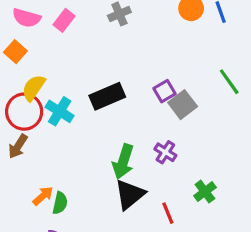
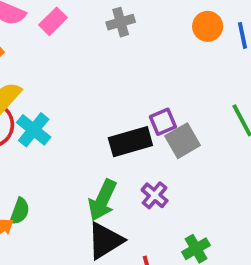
black rectangle: (107, 96) -> (130, 142), moved
green semicircle: (60, 203) -> (20, 211), moved

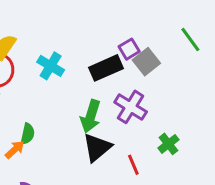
cyan cross: (34, 130) -> (51, 66), moved
purple cross: (155, 195) -> (131, 107), size x1.5

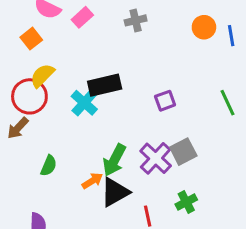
gray square: (146, 62) -> (183, 152), moved
black rectangle: (106, 68) -> (105, 85), moved
orange arrow: (15, 150) -> (92, 181), moved

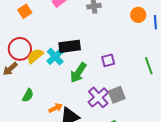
yellow semicircle: (42, 75) -> (35, 56), moved
green arrow: (114, 160) -> (78, 73), moved

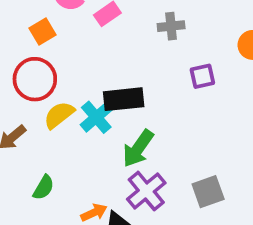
red circle: (20, 49) -> (35, 79), moved
purple square: (108, 60) -> (202, 76), moved
purple cross: (98, 97) -> (146, 191), moved

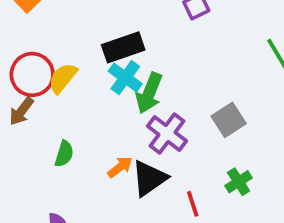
red circle: (35, 79) -> (32, 74), moved
cyan cross: (96, 117) -> (125, 78), moved

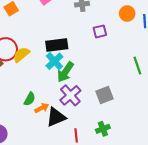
green semicircle: (64, 154) -> (30, 99), moved

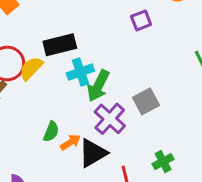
black rectangle: (57, 45) -> (60, 45), moved
cyan cross: (54, 61) -> (80, 72), turned 30
gray square: (104, 95) -> (146, 101), moved

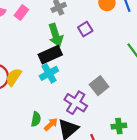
black rectangle: (60, 45) -> (50, 55), moved
green arrow: (98, 86) -> (56, 35), moved, turned -35
green cross: (163, 162) -> (119, 126), turned 32

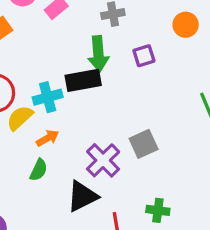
cyan cross: (49, 73) -> (48, 97), moved
yellow semicircle: (14, 77) -> (20, 118), moved
orange arrow: (51, 124) -> (48, 138), moved

